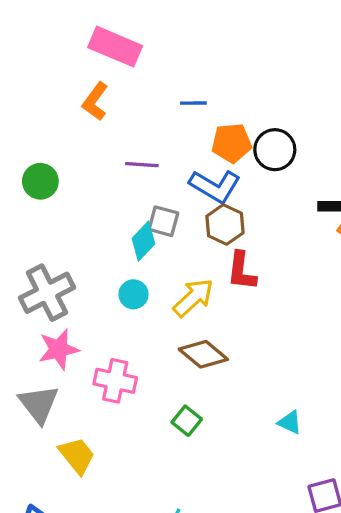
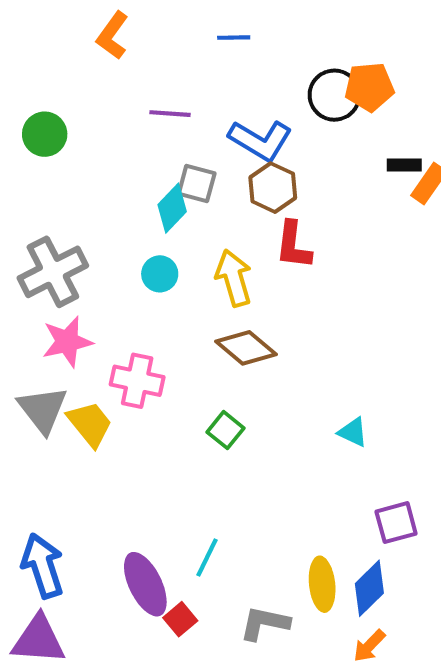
orange pentagon: (232, 143) -> (369, 87), moved
yellow arrow: (193, 298) -> (234, 278), turned -63
yellow trapezoid: (77, 456) -> (90, 424), moved

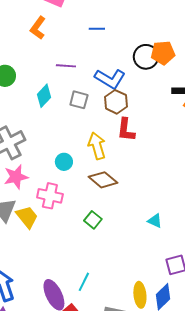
cyan diamond: (172, 208) -> (44, 96), moved
cyan circle: (160, 274) -> (64, 162), moved

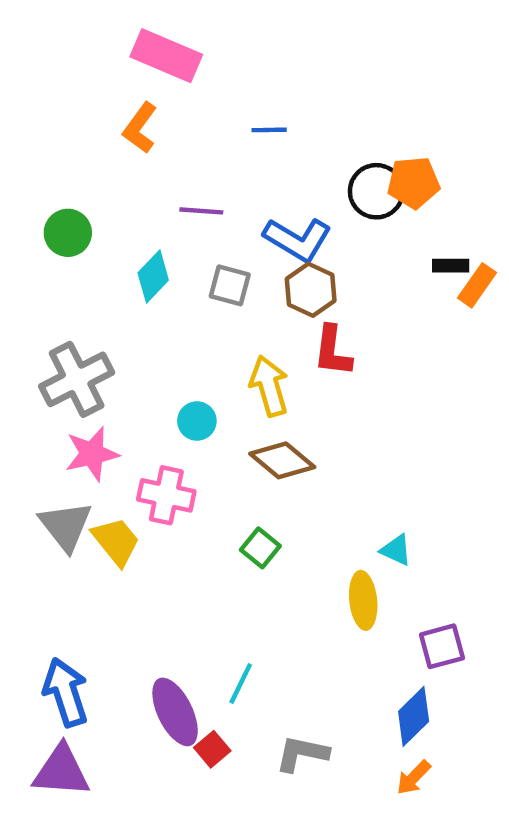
yellow ellipse: (140, 295) -> (363, 600), moved

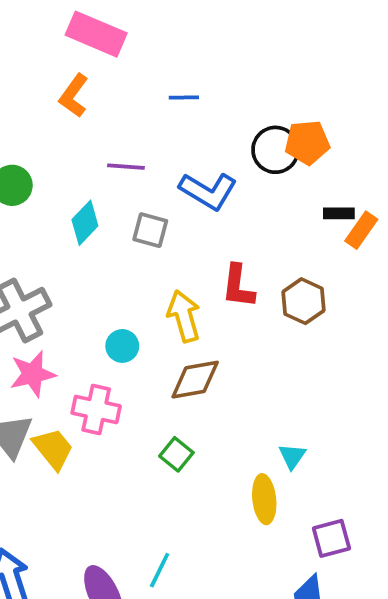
brown hexagon: (311, 290) -> (303, 301), moved
brown diamond: (282, 460) -> (195, 380), turned -50
cyan triangle: (396, 550) -> (292, 456), turned 40

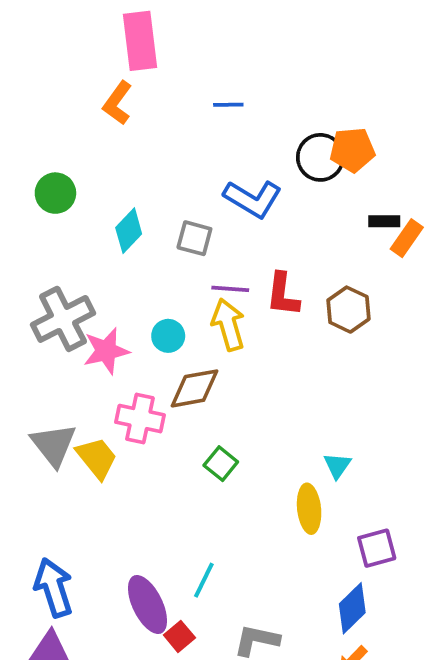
pink rectangle: (96, 34) -> (140, 41), turned 60
purple line: (126, 167) -> (230, 289), moved
cyan circle: (122, 346) -> (168, 336), moved
pink star: (33, 374) -> (106, 351), moved
brown diamond: (195, 380) -> (194, 388), moved

